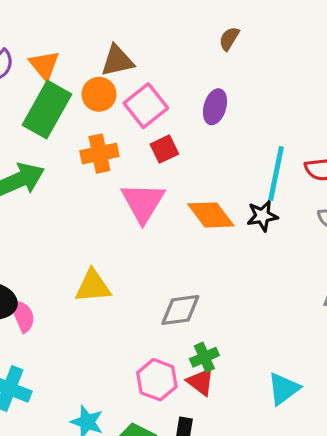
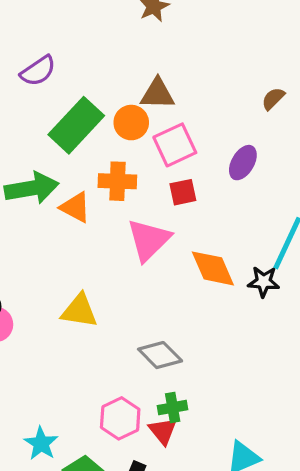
orange triangle: (44, 65) -> (75, 207), moved, turned -36
gray diamond: (180, 310) -> (160, 355), turned 39

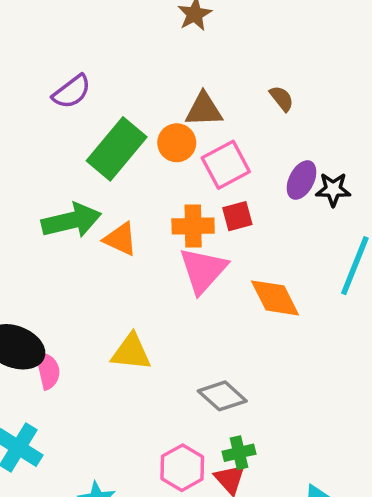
brown semicircle: (273, 99) -> (282, 98), moved, turned 100
orange cross: (117, 181) -> (193, 226), moved
black star: (264, 282) -> (333, 189), moved

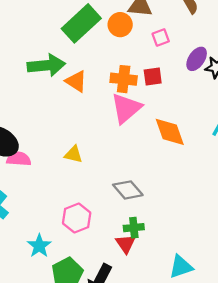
pink square: (226, 165) -> (161, 37), moved, size x0.6
yellow triangle: (131, 352) -> (73, 154), size x0.7
pink semicircle: (48, 370) -> (19, 159), turned -80
pink hexagon: (182, 468) -> (77, 218), moved

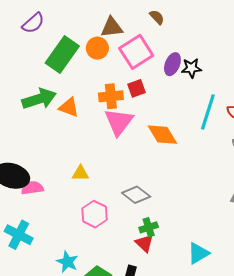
pink square: (161, 37) -> (136, 52), size x2.0
pink hexagon: (77, 218) -> (95, 214), moved

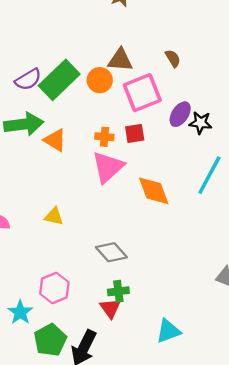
purple semicircle: (33, 23) -> (28, 79), moved
orange cross: (111, 96) -> (104, 137), size x0.7
pink hexagon: (95, 214) -> (54, 288), moved

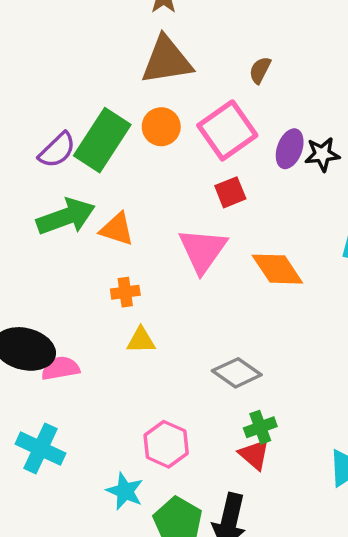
brown semicircle: (173, 58) -> (260, 70), turned -108
brown triangle: (120, 60) -> (167, 60), moved, size x1.4
orange cross: (104, 137) -> (125, 292), moved

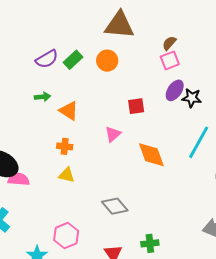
pink square: (227, 130) -> (170, 60), moved, size x0.6
green rectangle: (102, 140) -> (73, 60), size x0.6
green arrow: (66, 217) -> (42, 97), size x0.5
pink triangle: (203, 250) -> (113, 134), size x0.6
green cross: (260, 427) -> (150, 243), moved

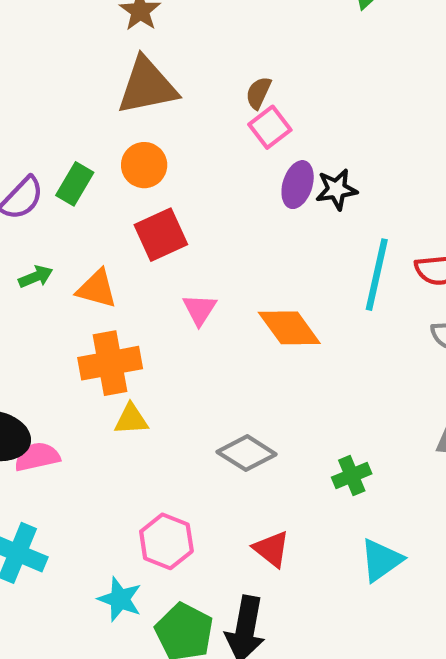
red square: (136, 106) -> (161, 235), moved, size x1.4
orange cross: (65, 146) -> (110, 363), size x1.8
green cross: (150, 243) -> (352, 475), moved

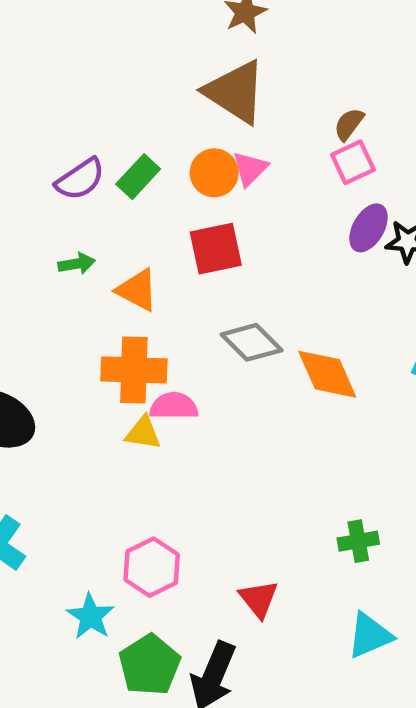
brown triangle: (147, 86) -> (235, 92), turned 32
pink triangle: (200, 309) -> (250, 169), moved
gray diamond: (247, 453) -> (252, 342), moved
pink semicircle: (37, 457) -> (174, 406), moved

